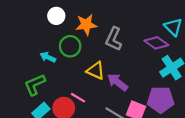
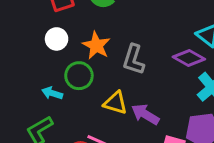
orange star: (86, 25) -> (96, 46), turned -30

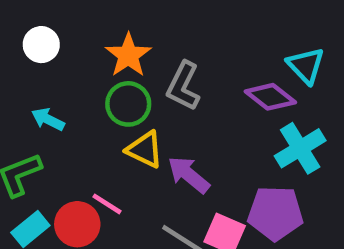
white circle: (57, 39) -> (41, 45), moved
green circle: (79, 76) -> (128, 104), moved

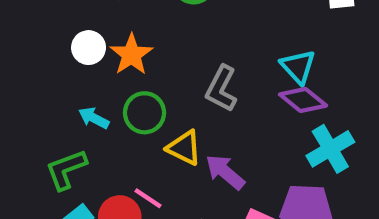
orange star: (128, 55) -> (131, 55), moved
cyan triangle: (306, 65) -> (298, 67), moved
green circle: (128, 104) -> (144, 113), moved

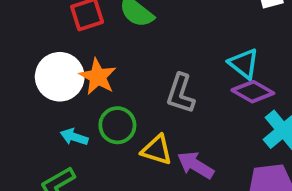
white circle: (89, 48) -> (60, 77), size x1.6

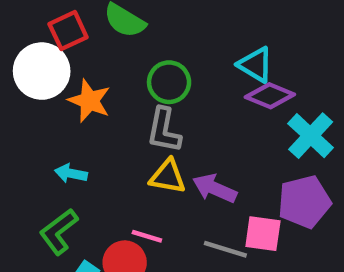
white circle: (60, 77) -> (42, 71), moved
gray L-shape: (181, 93) -> (164, 130), moved
green circle: (117, 125) -> (169, 82), moved

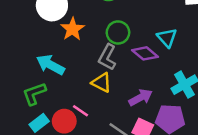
purple diamond: (270, 96) -> (145, 53), moved
cyan arrow: (71, 173) -> (50, 65), size x1.6
purple arrow: (215, 188) -> (141, 98), moved, turned 110

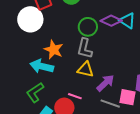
orange star: (72, 29) -> (54, 50), moved
purple diamond: (145, 53) -> (111, 21), moved
purple arrow: (141, 98) -> (105, 83), moved

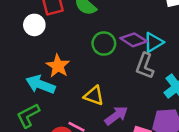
white circle: (30, 19) -> (34, 25), size x0.7
cyan triangle: (127, 21) -> (154, 42), turned 48
gray L-shape: (85, 48) -> (145, 66), moved

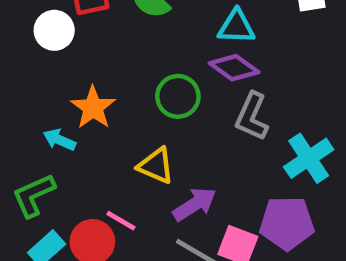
cyan triangle: (154, 42) -> (236, 27), moved, turned 30
green circle: (104, 44) -> (178, 96), moved
cyan arrow: (41, 84) -> (59, 140), size x0.6

